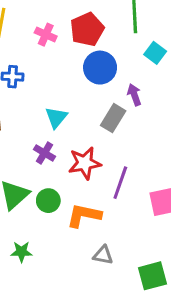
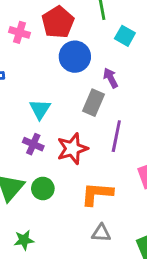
purple line: (120, 183) -> (116, 136), moved
orange L-shape: (84, 215) -> (97, 194), moved

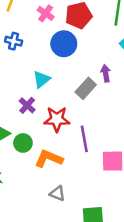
blue circle: (75, 57) -> (64, 44), moved
purple line: (116, 136) -> (84, 139), moved, turned -40
orange L-shape: (97, 194) -> (49, 159), moved

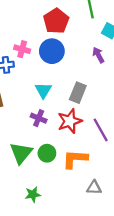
pink cross: (46, 13) -> (22, 49), moved
purple arrow: (106, 73) -> (98, 55), moved
gray rectangle: (86, 88) -> (78, 93), moved

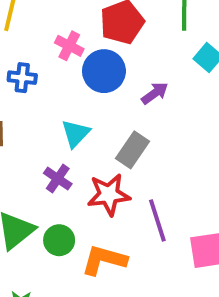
pink cross: (22, 49) -> (69, 46), moved
purple arrow: (98, 55) -> (155, 93), moved, turned 70

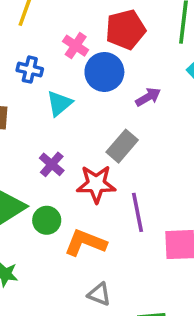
cyan triangle: (76, 134) -> (59, 103), moved

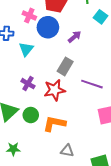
purple line: (138, 212) -> (92, 84), moved, turned -50

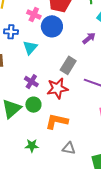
purple arrow: (75, 37) -> (89, 38), moved
green circle: (31, 115) -> (33, 105), moved
green star: (13, 149) -> (32, 146), moved

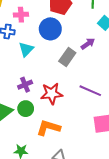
pink cross: (34, 15) -> (21, 15), moved, turned -32
gray rectangle: (68, 65) -> (67, 57), moved
purple cross: (31, 82) -> (25, 85), turned 32

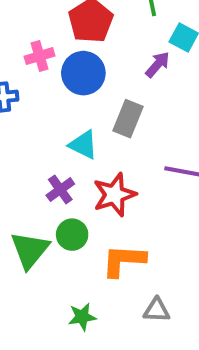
pink cross: (21, 15) -> (40, 56), moved
purple arrow: (88, 44) -> (158, 64), moved
cyan triangle: (26, 49) -> (83, 145), moved, turned -35

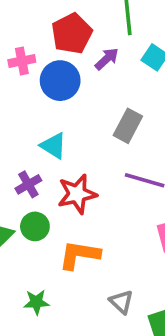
purple arrow: (158, 64) -> (107, 59), moved
gray rectangle: (128, 119) -> (128, 126), moved
gray triangle: (157, 310) -> (121, 302), moved, turned 35

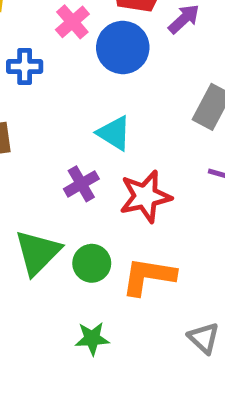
pink cross: (22, 61) -> (72, 22), turned -30
green circle: (35, 226) -> (92, 263), moved

